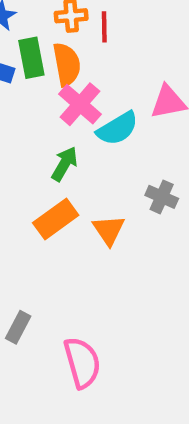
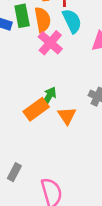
cyan semicircle: (118, 128) -> (72, 21), moved, turned -85
green arrow: (65, 164) -> (49, 97), moved

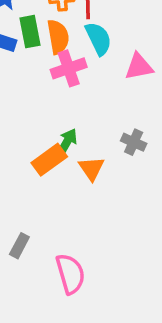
pink cross: (50, 43) -> (69, 68), turned 30

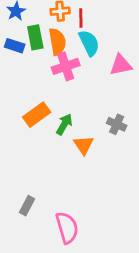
orange rectangle: (49, 160) -> (37, 115), moved

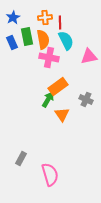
blue rectangle: (15, 46) -> (12, 42), turned 48
pink cross: (66, 66) -> (49, 57), turned 30
orange rectangle: (37, 115) -> (58, 86), moved

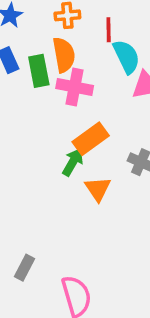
red line: (60, 22) -> (109, 30), moved
green rectangle: (27, 36) -> (39, 71), moved
cyan semicircle: (66, 40) -> (126, 57), moved

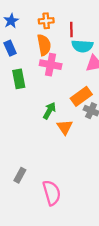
cyan semicircle: (126, 57) -> (82, 46), turned 120
green rectangle: (39, 71) -> (19, 79), moved
orange rectangle: (91, 139) -> (81, 96), moved

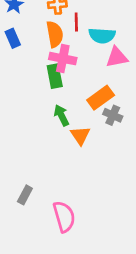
red line: (71, 30) -> (76, 22), moved
green rectangle: (19, 79) -> (55, 76), moved
green arrow: (49, 111) -> (61, 115), turned -56

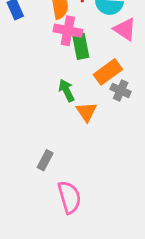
pink triangle: (117, 57) -> (125, 29), turned 45
green rectangle: (55, 76) -> (81, 46), moved
gray rectangle: (25, 195) -> (45, 160), moved

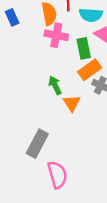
green rectangle: (81, 46) -> (84, 48), moved
gray rectangle: (45, 160) -> (37, 144), size x1.6

